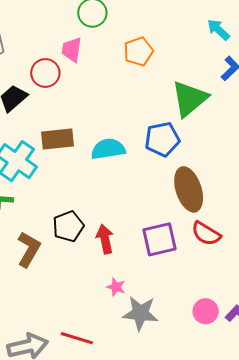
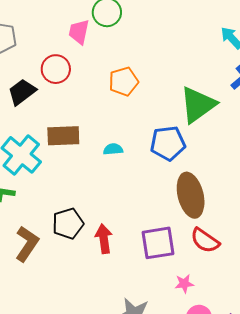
pink trapezoid: (72, 50) -> (79, 32), moved
orange pentagon: (138, 52) -> (124, 82), moved
cyan semicircle: (108, 149) -> (113, 149), size x0.6
pink star: (116, 287) -> (184, 284), moved, turned -30

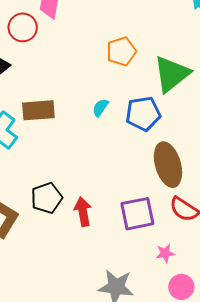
red circle: (56, 69) -> (23, 27), moved
orange pentagon: (124, 82) -> (121, 51), moved
cyan semicircle: (113, 149) -> (100, 108), moved, turned -48

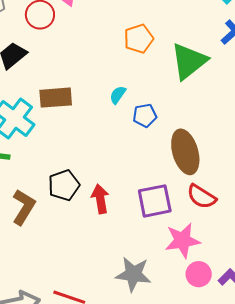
blue pentagon: (143, 114) -> (145, 115), moved, size x0.7
pink star: (165, 253) -> (182, 240), size x1.8

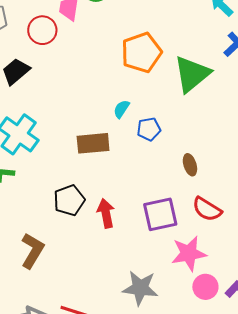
orange pentagon: (139, 39) -> (141, 52), size x1.4
brown rectangle: (56, 98) -> (93, 143), moved
brown ellipse: (185, 152) -> (190, 165), size x0.5
brown L-shape: (24, 207) -> (32, 251), moved

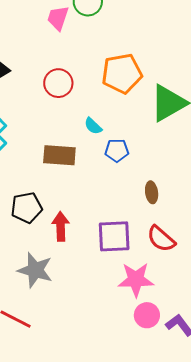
red circle: (42, 30) -> (58, 83), moved
cyan semicircle: (121, 109) -> (93, 126), turned -90
gray star: (140, 288) -> (35, 270), moved

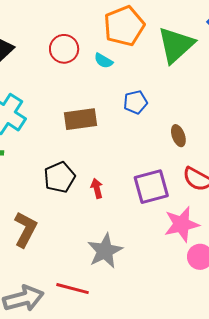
cyan semicircle: (93, 126) -> (103, 61), moved
red arrow: (61, 226) -> (97, 188), size x0.7
gray star: (35, 270) -> (105, 251), moved, turned -30

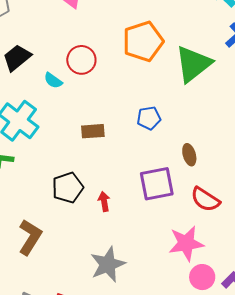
cyan semicircle: (103, 61) -> (53, 80), moved
brown rectangle: (80, 119) -> (93, 131), size x0.7
purple square: (151, 187) -> (157, 184), moved

